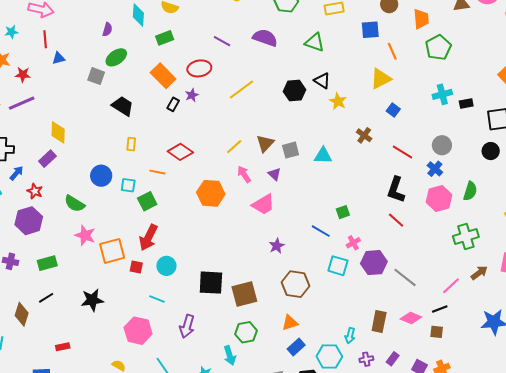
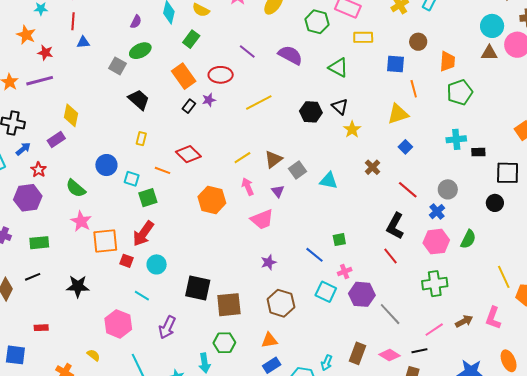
green rectangle: (165, 38) -> (191, 39), turned -42
gray square: (291, 150) -> (298, 170), turned -30
green cross: (466, 236) -> (435, 284), moved

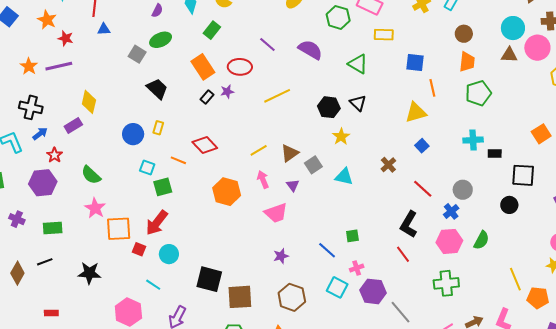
brown circle: (418, 42) -> (464, 34), moved
yellow star: (352, 129) -> (341, 137), moved
blue circle: (106, 165) -> (133, 134), moved

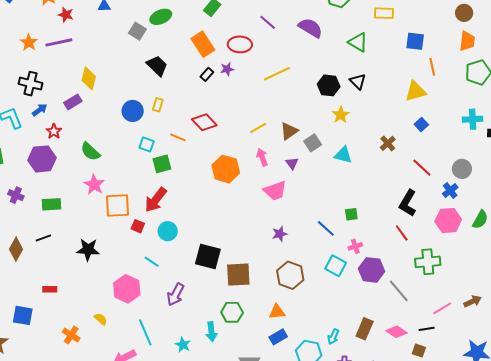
green cross: (446, 283) -> (428, 262), moved

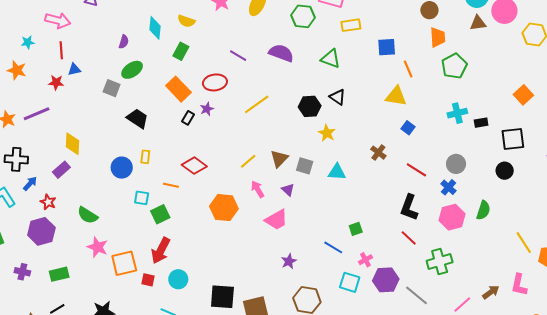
red star: (66, 15) -> (56, 82), moved
yellow triangle: (415, 91) -> (396, 96), turned 35
gray square: (313, 143) -> (305, 166), turned -30

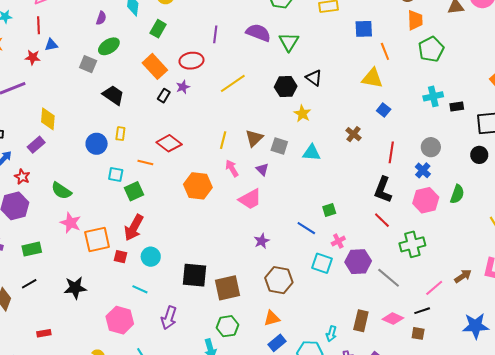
purple line: (238, 56) -> (215, 34), turned 66
green triangle: (331, 59) -> (289, 42), moved, turned 40
yellow line: (248, 161) -> (223, 140), turned -36
red line: (416, 170) -> (391, 152), turned 65

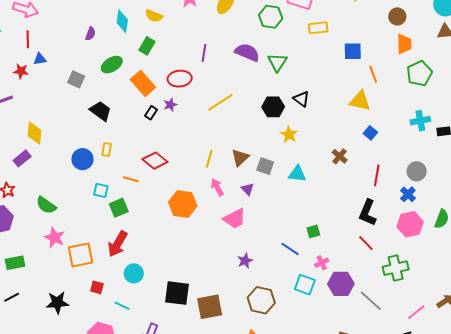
green ellipse: (109, 46) -> (112, 65), moved
red square: (120, 257) -> (97, 287), moved

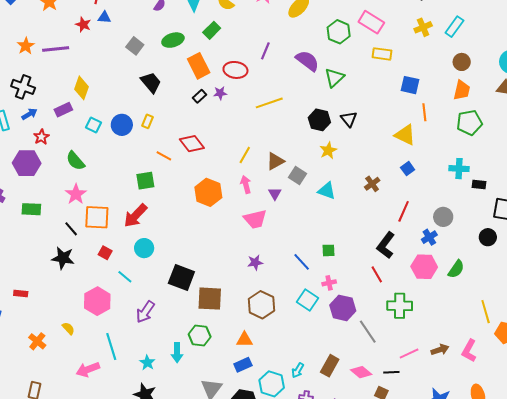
cyan square: (101, 190) -> (94, 125), moved
black line: (12, 297) -> (71, 229), moved, turned 63

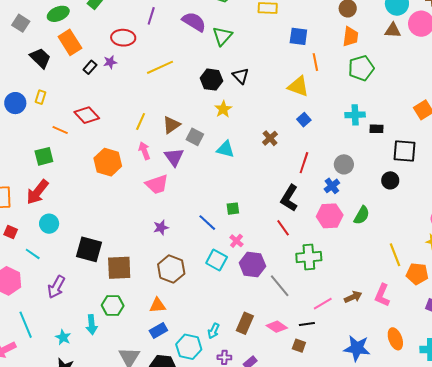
orange rectangle: (199, 66) -> (70, 42), moved
purple triangle: (275, 194) -> (174, 157), size x1.5
pink cross: (329, 283) -> (236, 241), turned -32

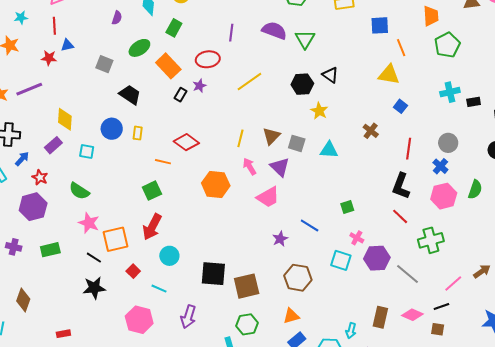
orange rectangle: (70, 42) -> (168, 66), moved
blue circle: (15, 103) -> (112, 129), moved
blue line: (207, 223) -> (310, 225), moved
red square: (11, 232) -> (133, 271), turned 32

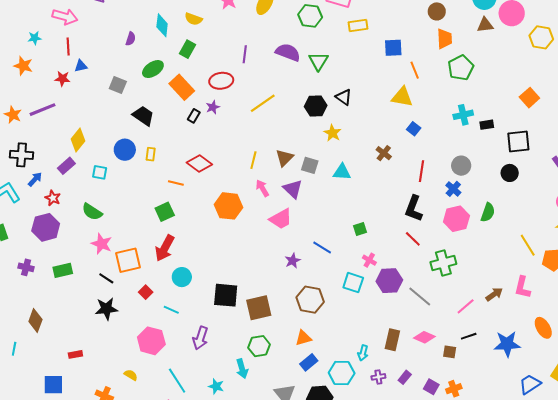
yellow diamond: (65, 119) -> (78, 140), turned 35
black line: (441, 306) -> (469, 336), moved

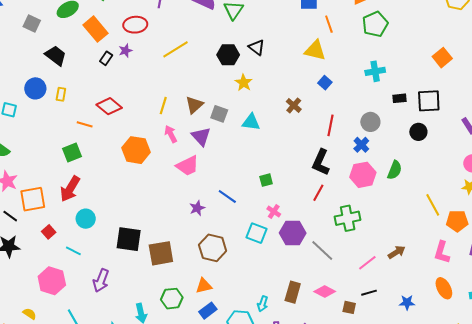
black rectangle: (487, 125) -> (400, 98), moved
red line: (413, 239) -> (318, 193), turned 72
pink L-shape: (522, 287) -> (442, 252), moved
blue star: (507, 344) -> (407, 302), size x0.6
green hexagon: (259, 346) -> (172, 299), moved

